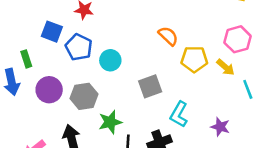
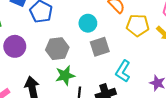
cyan circle: (110, 60) -> (88, 23), moved
gray hexagon: (84, 96) -> (57, 49), moved

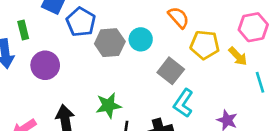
gray square: (100, 47) -> (171, 71), moved, turned -36
gray hexagon: (57, 49) -> (110, 43), moved

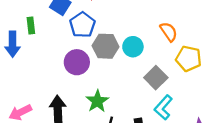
purple circle: (45, 65) -> (77, 62), moved
green star: (108, 105) -> (97, 101), turned -30

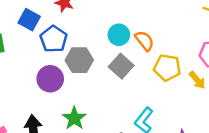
cyan circle: (133, 47) -> (119, 35), moved
gray square: (156, 78) -> (121, 66), moved

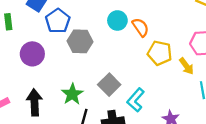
gray square: (121, 66) -> (109, 85), moved
purple circle: (50, 79) -> (32, 54), moved

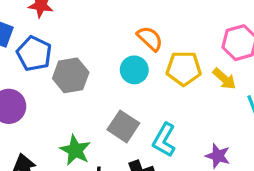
cyan circle: (117, 20) -> (134, 70), moved

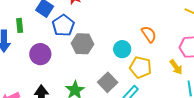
orange semicircle: (150, 39) -> (149, 34), moved
yellow pentagon: (184, 68) -> (140, 67), moved

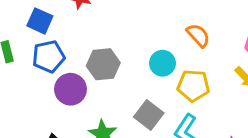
blue pentagon: (63, 25) -> (49, 56), moved, turned 30
purple circle: (40, 54) -> (71, 89), moved

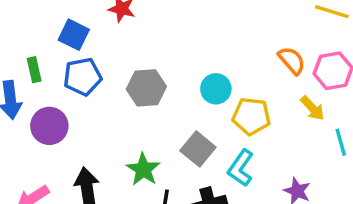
orange semicircle: (198, 35) -> (292, 60), moved
purple circle: (71, 89) -> (49, 126), moved

